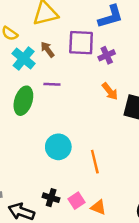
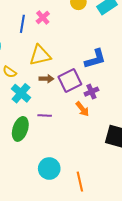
purple square: (81, 43) -> (70, 81), turned -30
brown arrow: (47, 49) -> (46, 79), moved, turned 128
orange arrow: (110, 91) -> (82, 109), moved

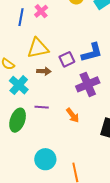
purple square: (70, 81) -> (67, 59), moved, size x0.7
purple cross: (91, 92) -> (88, 84), size x1.6
orange arrow: (82, 109) -> (73, 115), moved

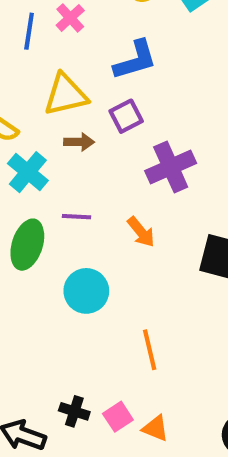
blue L-shape: (92, 52) -> (135, 60), moved
cyan circle: (45, 159) -> (86, 291), moved

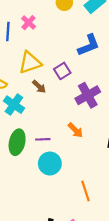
blue L-shape: (135, 60) -> (89, 45), moved
brown arrow: (79, 142) -> (39, 87), turned 48
purple line: (76, 217) -> (43, 139), moved

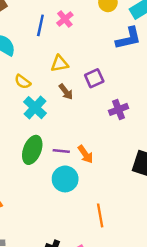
blue L-shape: (89, 45) -> (128, 38), moved
yellow triangle: (30, 63) -> (60, 64), size x0.7
purple cross: (88, 95) -> (119, 109), size x0.7
orange arrow: (75, 130) -> (85, 154), moved

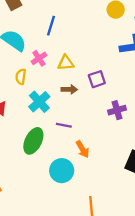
pink cross: (65, 19) -> (39, 58), moved
yellow semicircle: (23, 82) -> (21, 77), moved, turned 56
brown arrow: (66, 92) -> (69, 89), turned -56
purple line: (61, 151) -> (64, 125), moved

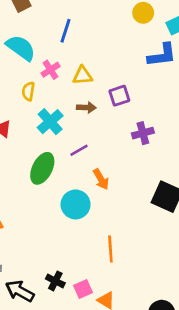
purple line: (64, 125) -> (79, 150), turned -42

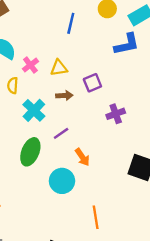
blue line: (65, 31) -> (71, 23), moved

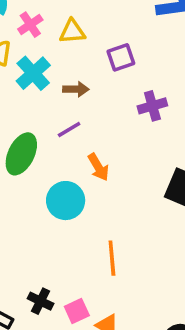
brown arrow: (64, 95) -> (76, 89), moved
cyan cross: (34, 110) -> (33, 73), moved

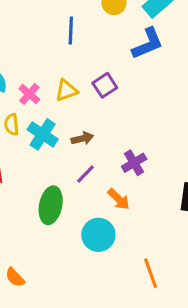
purple square: (121, 57) -> (105, 85), moved
purple cross: (152, 106) -> (134, 163), moved

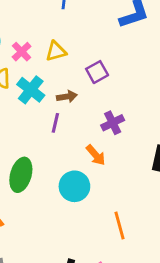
purple square: (105, 85) -> (97, 72), moved
purple line: (86, 174) -> (55, 123), moved, turned -36
green ellipse: (51, 205) -> (21, 175), moved

